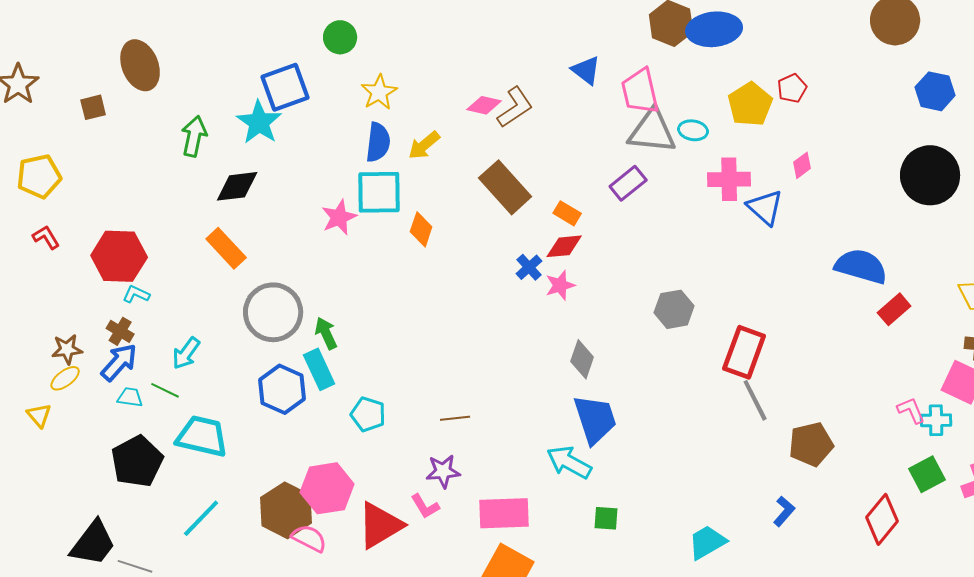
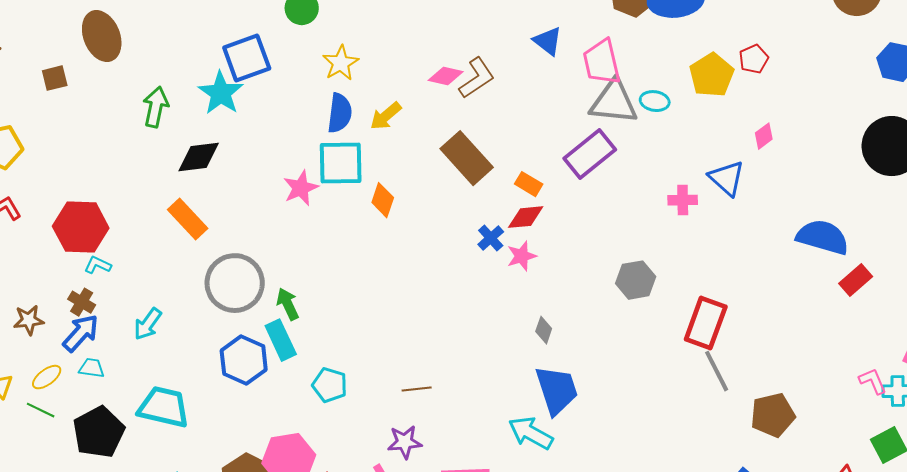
pink cross: (729, 179) -> (683, 200), moved, size x0.7
purple rectangle: (628, 183) -> (590, 154), size x1.4
gray diamond: (582, 359) -> (544, 330), size x0.7
yellow ellipse: (65, 378) -> (47, 377), moved
green line: (165, 390) -> (41, 410), moved

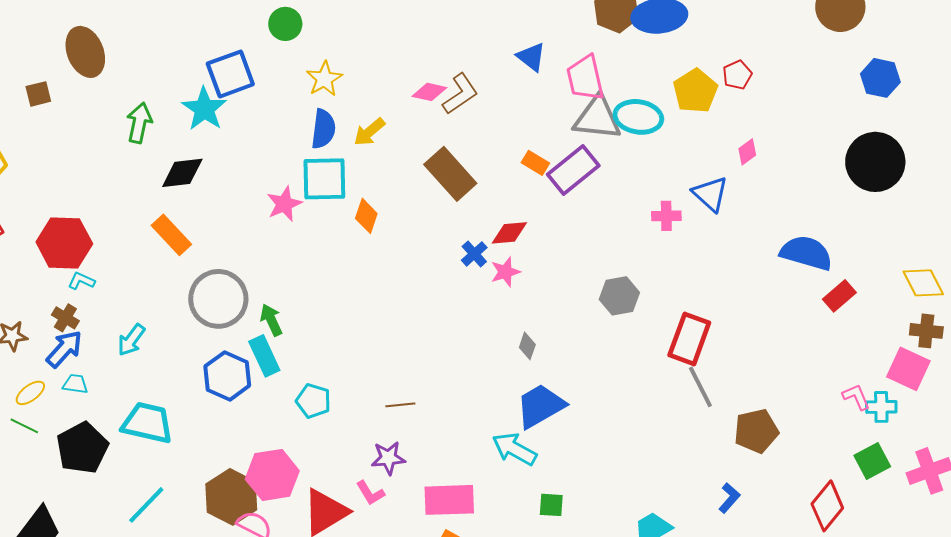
cyan ellipse: (655, 101) -> (638, 117), size x1.6
orange rectangle: (529, 184) -> (535, 163), moved
blue trapezoid: (557, 390) -> (540, 406), turned -102

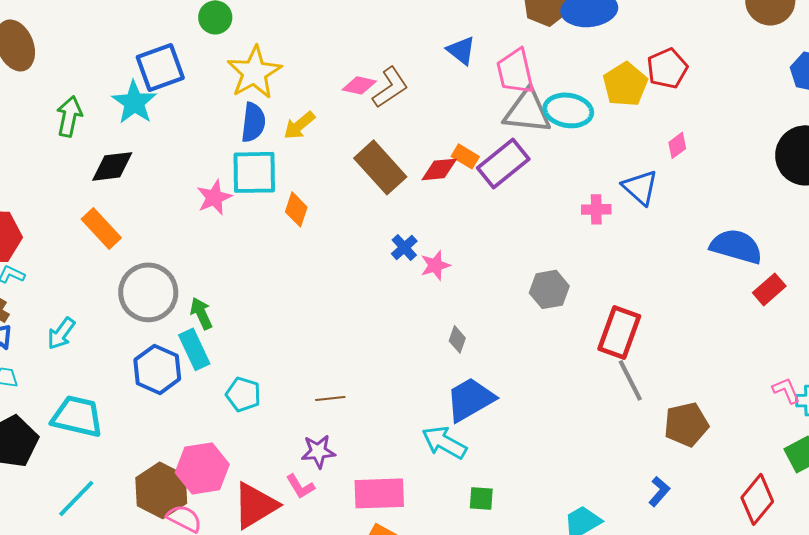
red pentagon: (737, 75) -> (667, 68), size x1.4
yellow star: (324, 79) -> (254, 72), size x1.5
red diamond: (509, 233) -> (439, 169), moved

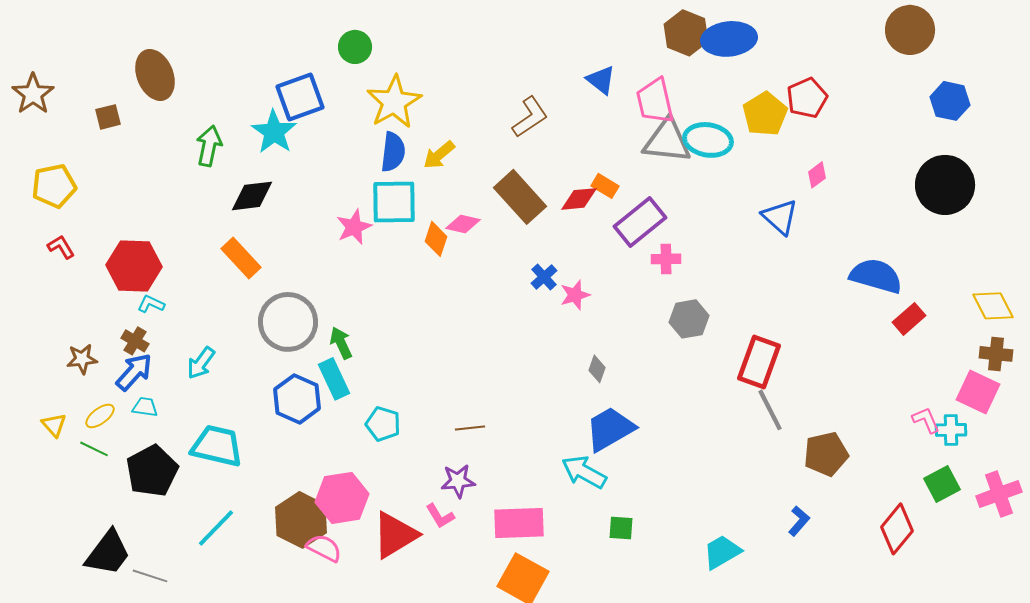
pink diamond: (359, 85) -> (463, 224), moved
purple rectangle: (503, 163) -> (640, 222), moved
pink cross: (596, 209) -> (666, 259), moved

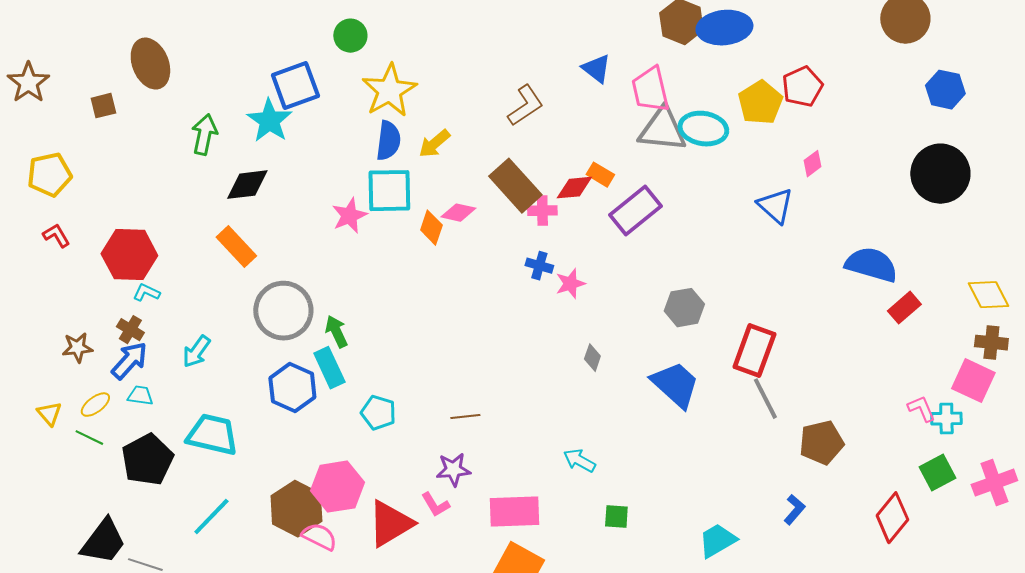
pink cross: (666, 259) -> (542, 211), moved
blue cross: (544, 277) -> (539, 266), turned -32
blue trapezoid: (610, 429) -> (675, 385), moved, turned 72
cyan arrow: (584, 472) -> (579, 461), size x0.7

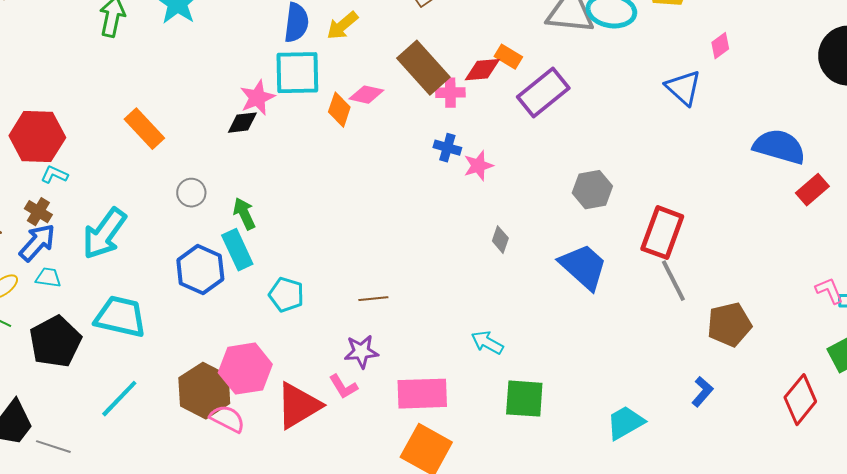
black diamond: (247, 185) -> (242, 123), moved, size x0.7
gray circle: (283, 311) -> (191, 193), size x0.5
cyan arrow: (196, 352) -> (104, 234), size x1.6
green square: (616, 517) -> (524, 399), size x1.6

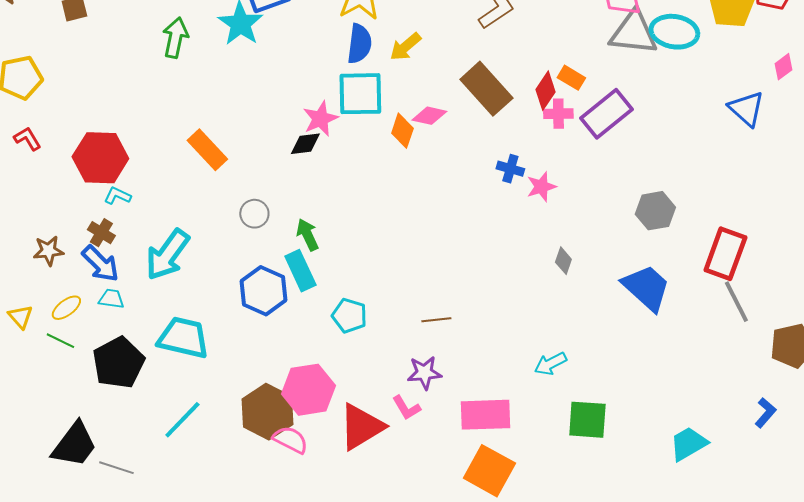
red diamond: (482, 70) -> (545, 91), turned -51
pink cross: (450, 93) -> (558, 114), moved
blue arrow: (37, 243) -> (100, 264), turned 93
cyan arrow: (487, 343) -> (550, 364), turned -56

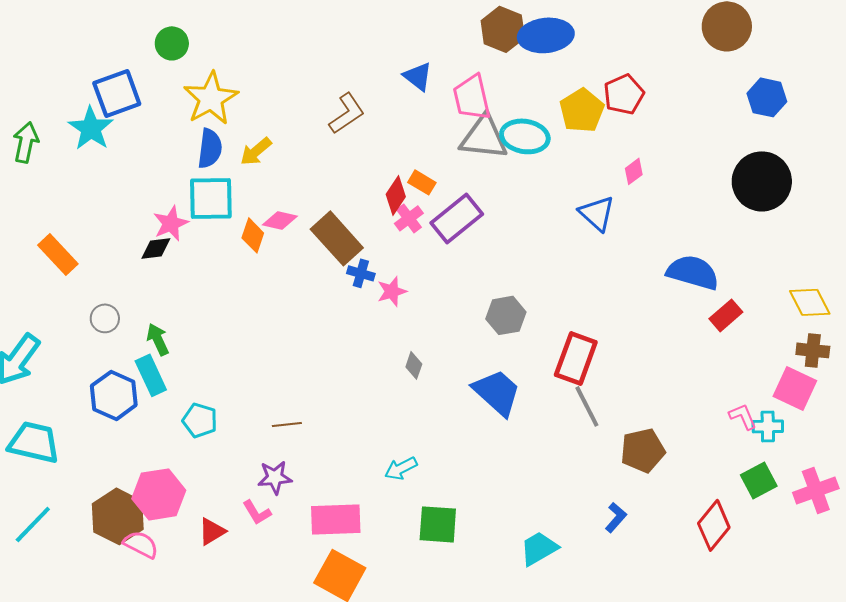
brown rectangle: (486, 89) -> (337, 238), moved
pink cross: (558, 114) -> (409, 218), turned -36
red triangle: (361, 427) -> (212, 531), size x0.6

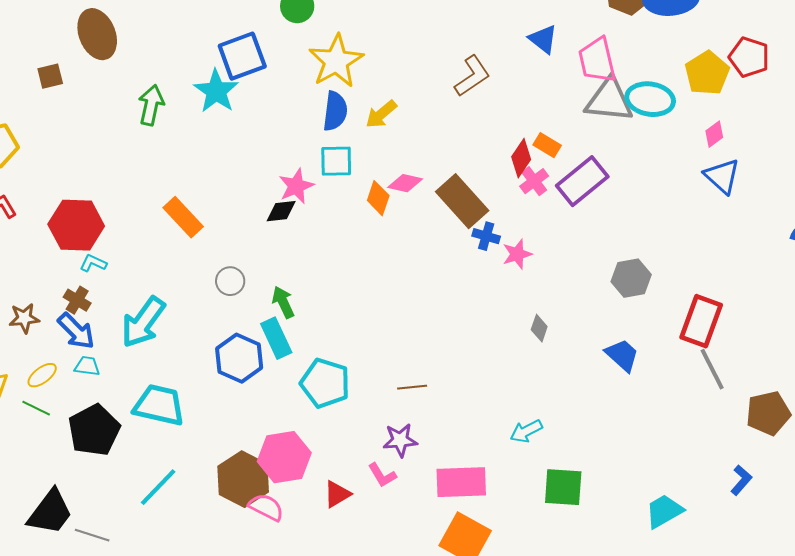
red pentagon: (624, 94) -> (749, 57), turned -30
pink diamond: (634, 171) -> (714, 134), moved
cyan square: (211, 198) -> (336, 161), size x0.7
blue trapezoid: (497, 392) -> (622, 355), size x0.7
cyan pentagon: (200, 420) -> (325, 383), size x1.4

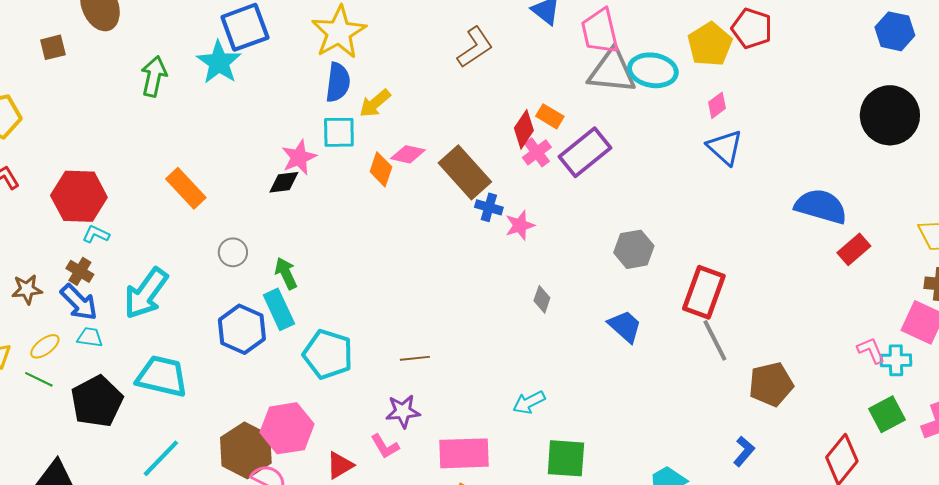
yellow arrow: (381, 114) -> (375, 103), moved

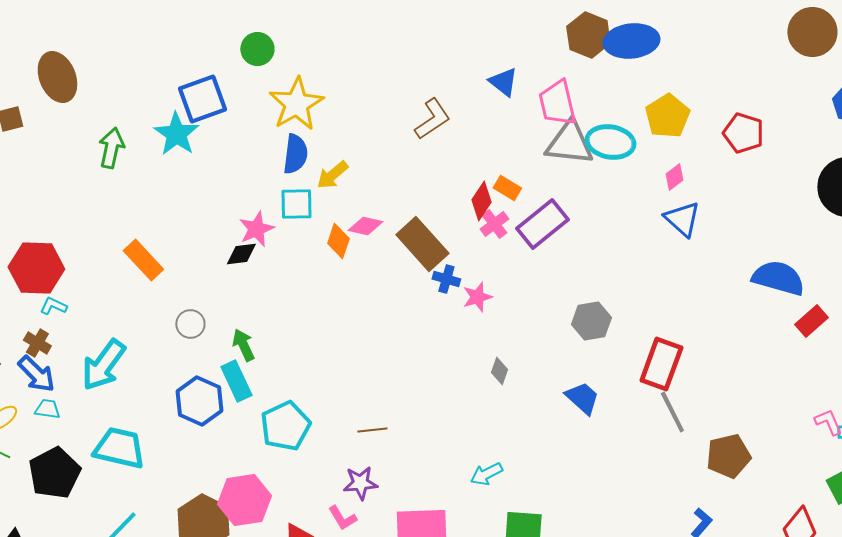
red pentagon: (752, 28) -> (743, 133), moved
cyan pentagon: (328, 354) -> (285, 426), turned 30

